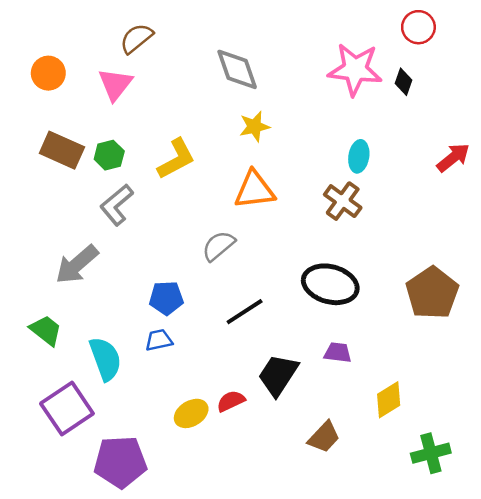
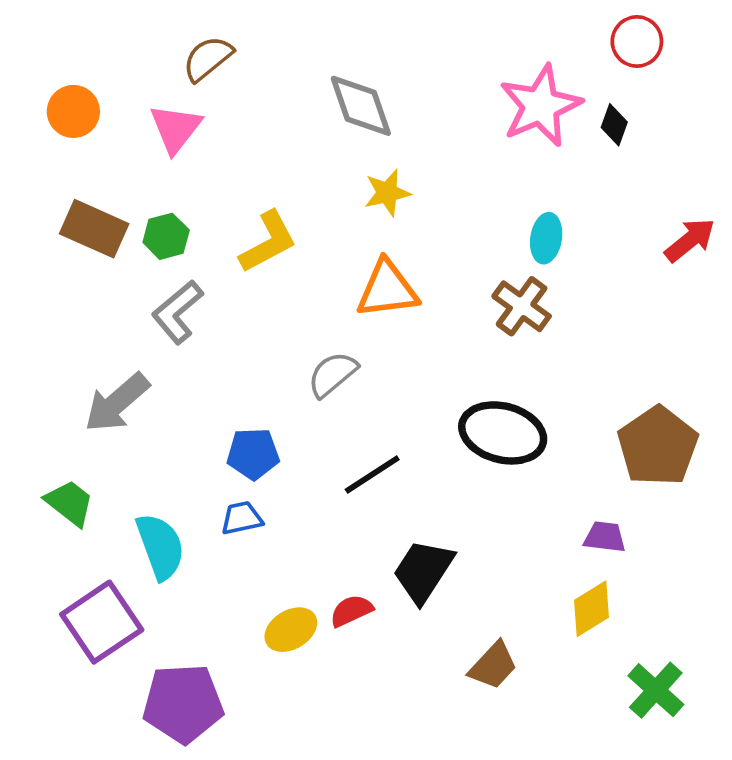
pink star: (355, 69) -> (540, 106), turned -30
purple trapezoid: (338, 353) -> (605, 537), moved
green cross: (431, 453) -> (656, 690), turned -33

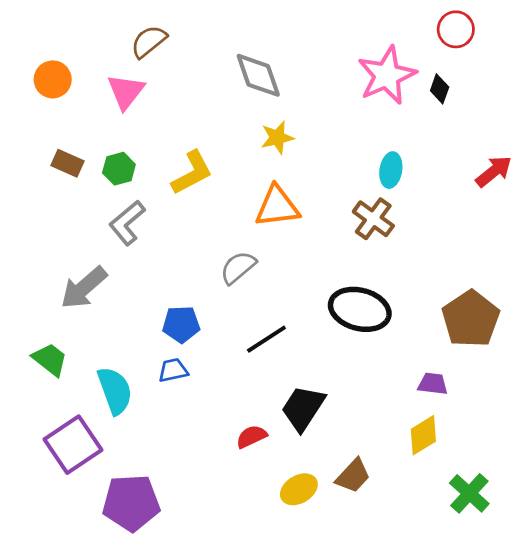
brown rectangle: (94, 229) -> (68, 163), size x0.7
yellow ellipse: (291, 630) -> (299, 489), moved

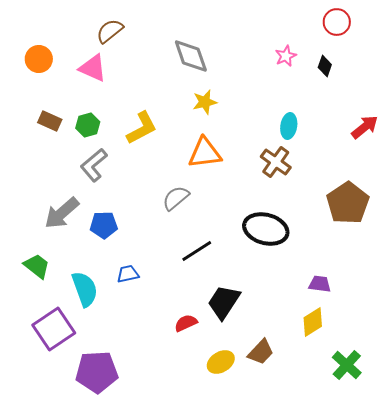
pink star: (387, 75) -> (286, 56), size x0.5
pink triangle: (126, 92) -> (93, 68), turned -44
brown pentagon: (471, 319) -> (348, 203), moved
blue pentagon: (181, 324) -> (104, 225), moved

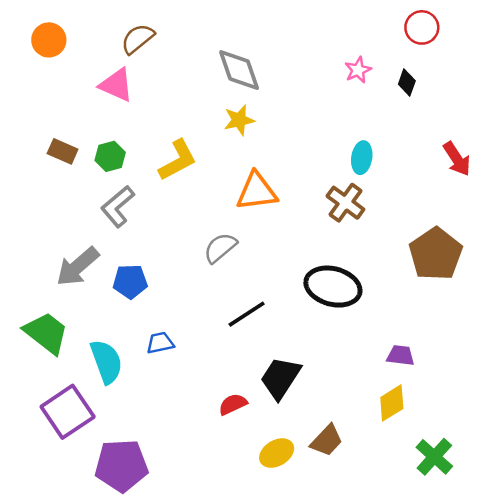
orange circle: (39, 59) -> (49, 40), moved
yellow star: (205, 102) -> (239, 120), moved
red arrow: (365, 127) -> (457, 159), turned 96
green trapezoid: (37, 266) -> (46, 333), size x1.4

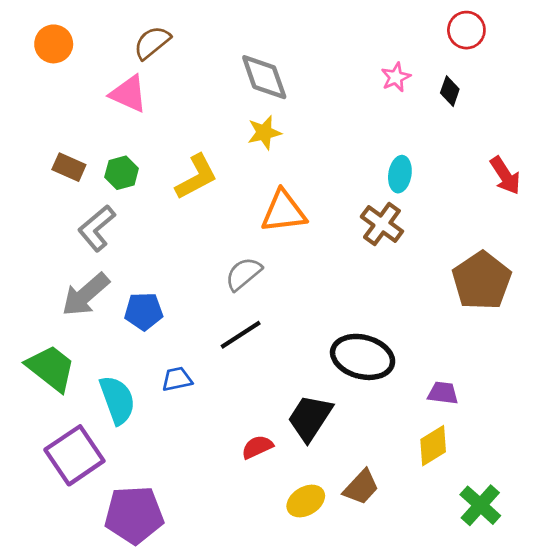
gray L-shape: (118, 206) -> (97, 228), moved
black ellipse: (333, 287) -> (363, 357), moved
black line: (247, 314) -> (241, 335), moved

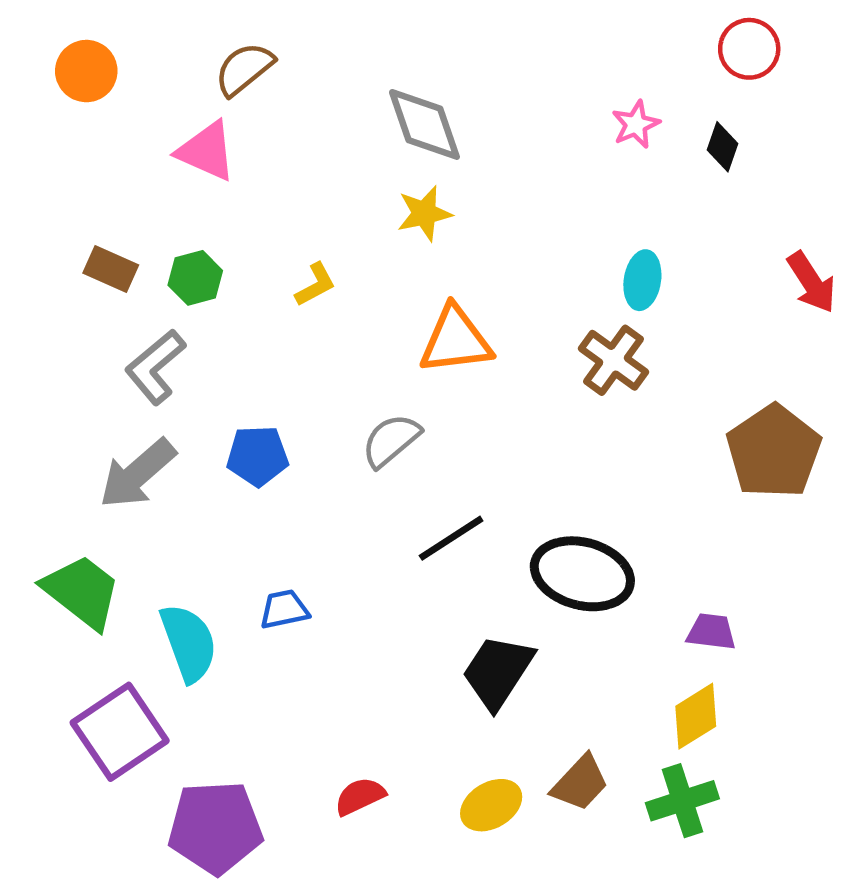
yellow L-shape: (196, 177) -> (315, 285), size x0.6
blue pentagon: (144, 311) -> (258, 456), moved
black line: (241, 335) -> (451, 538), moved
red semicircle: (257, 447) -> (360, 796), moved
green cross: (480, 505) -> (682, 801), moved, turned 30

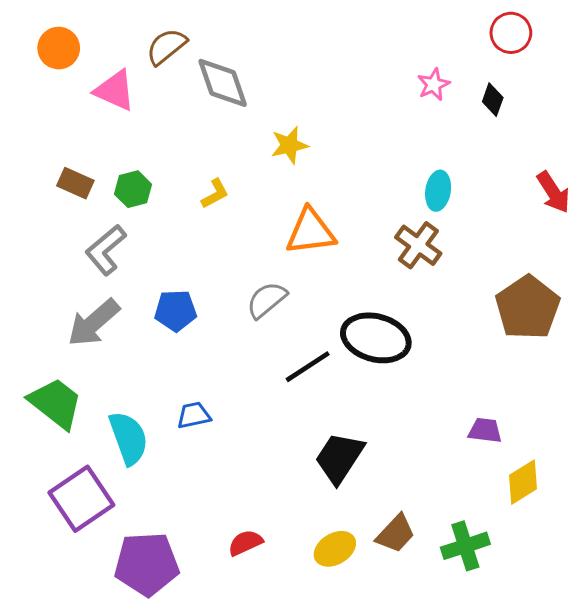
gray diamond: (424, 124) -> (223, 83), moved
pink triangle: (206, 151) -> (115, 91), moved
black ellipse: (582, 574) -> (376, 338), moved
yellow diamond: (696, 716) -> (523, 482), moved

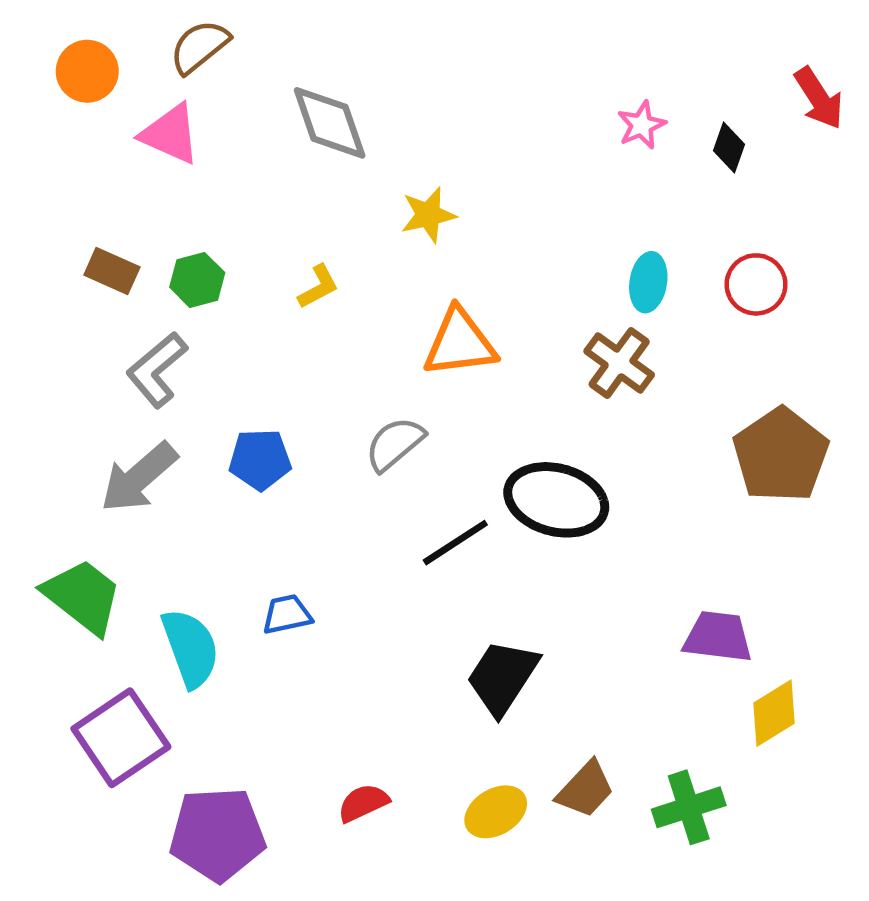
red circle: (511, 33) -> (756, 284), moved
brown semicircle: (166, 47) -> (199, 47), moved
red arrow: (553, 192) -> (819, 98), moved
purple trapezoid: (485, 430) -> (718, 637), size x1.4

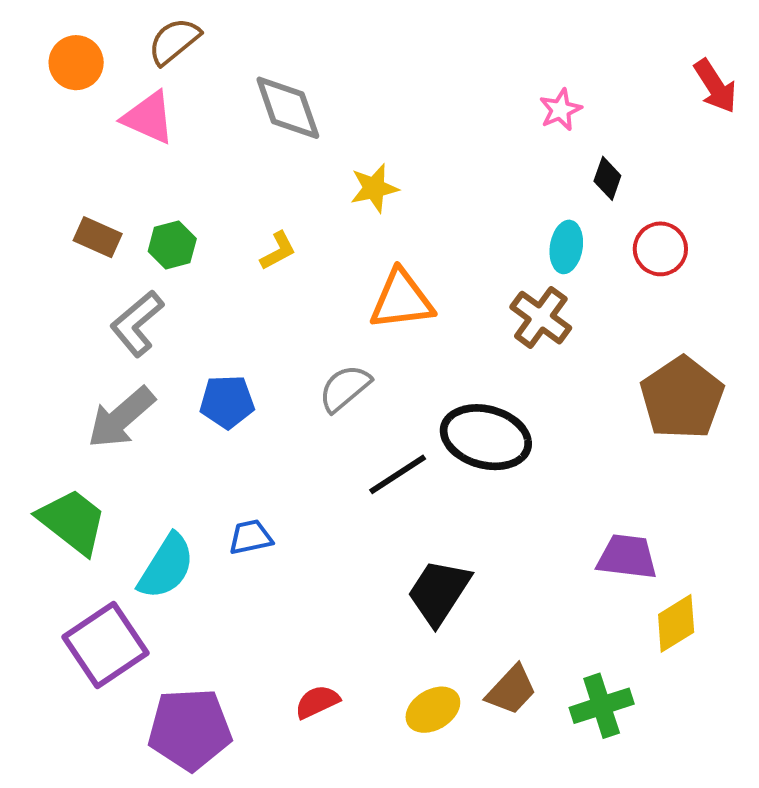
black diamond: (729, 148) -> (607, 178), moved
cyan semicircle: (190, 648) -> (166, 567), turned 52

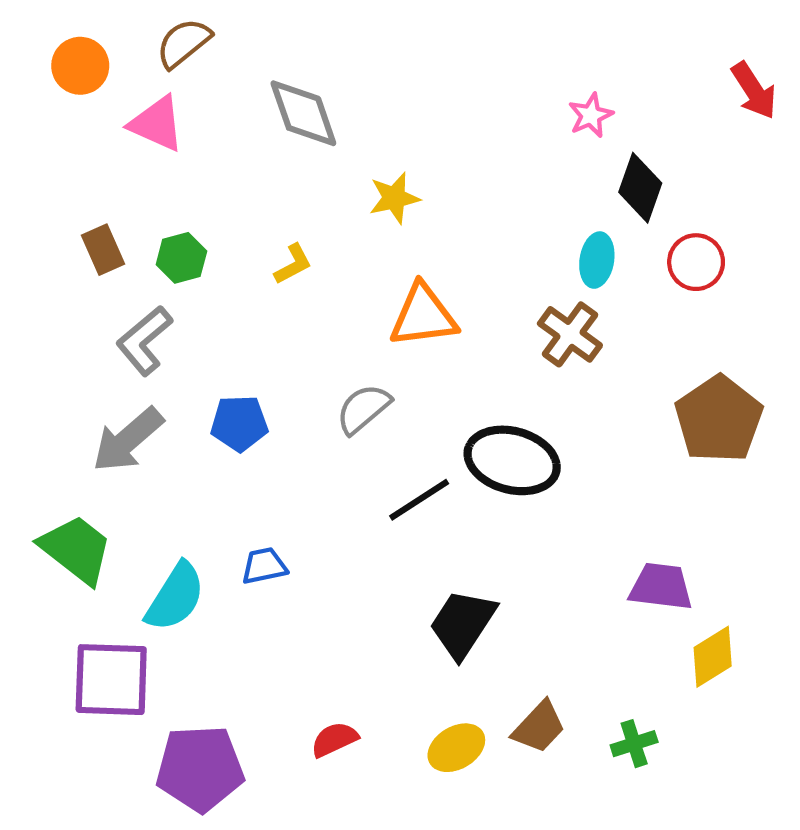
black diamond: (607, 178) -> (640, 188), size x1.5
brown rectangle: (98, 237) -> (103, 250), turned 42
purple square: (106, 645) -> (111, 680), turned 36
green cross: (602, 706) -> (634, 744), size x0.7

